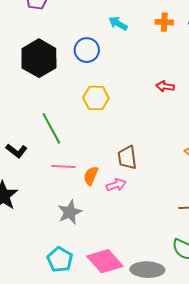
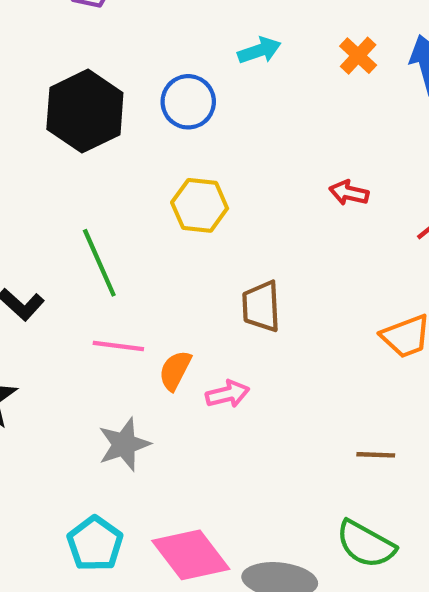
orange cross: (164, 22) -> (358, 56), turned 36
cyan arrow: (118, 23) -> (259, 50), turned 126
brown trapezoid: (127, 158) -> (261, 306), moved

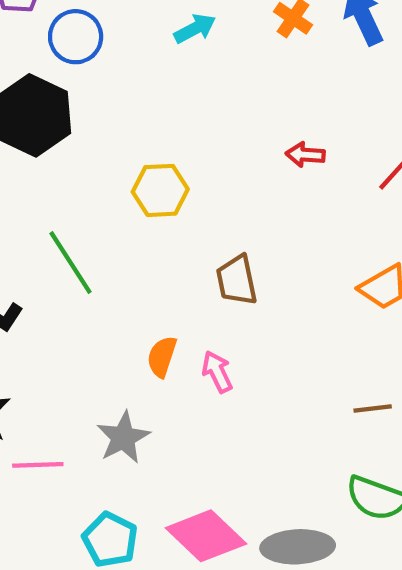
blue circle: (188, 102) -> (76, 37), moved
pink line: (118, 346) -> (38, 465), moved
pink arrow: (228, 394) -> (217, 372), turned -93

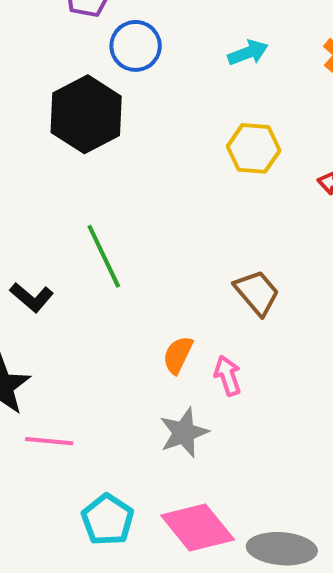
yellow hexagon: (160, 190) -> (254, 148), moved
brown trapezoid: (237, 280) -> (257, 293), turned 144
gray star: (123, 437) -> (184, 433), moved

